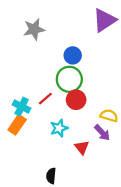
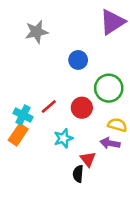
green circle: (69, 79) -> (109, 88), moved
purple arrow: (102, 133) -> (110, 143), turned 144
black semicircle: (51, 176) -> (78, 174), moved

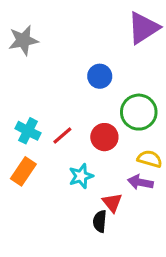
gray star: (37, 32) -> (23, 40), moved
cyan cross: (23, 115) -> (28, 131), moved

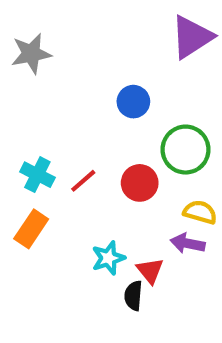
cyan star: (81, 176) -> (108, 258), moved

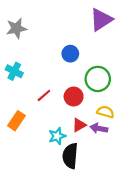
cyan cross: (37, 175) -> (14, 71), moved
red triangle: (150, 271) -> (79, 125), moved, turned 40
black semicircle: (133, 296) -> (70, 156), size x1.6

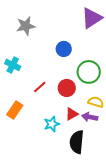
gray star: (16, 28) -> (26, 26), moved
black semicircle: (70, 156) -> (77, 142), moved

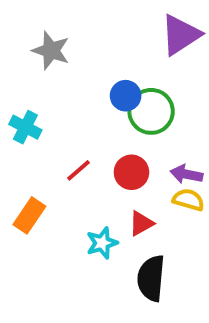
gray star: (26, 26) -> (51, 51), turned 30
green circle: (89, 72) -> (151, 111), moved
purple arrow: (90, 117) -> (186, 174), moved

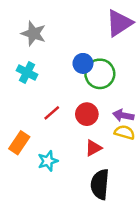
cyan cross: (25, 127) -> (27, 73), moved
cyan star: (102, 243) -> (48, 161), moved

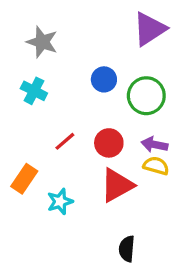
green circle: (100, 74) -> (146, 96), moved
red triangle: (93, 148) -> (117, 185), size x1.6
black semicircle: (100, 184) -> (127, 249), moved, size x0.7

